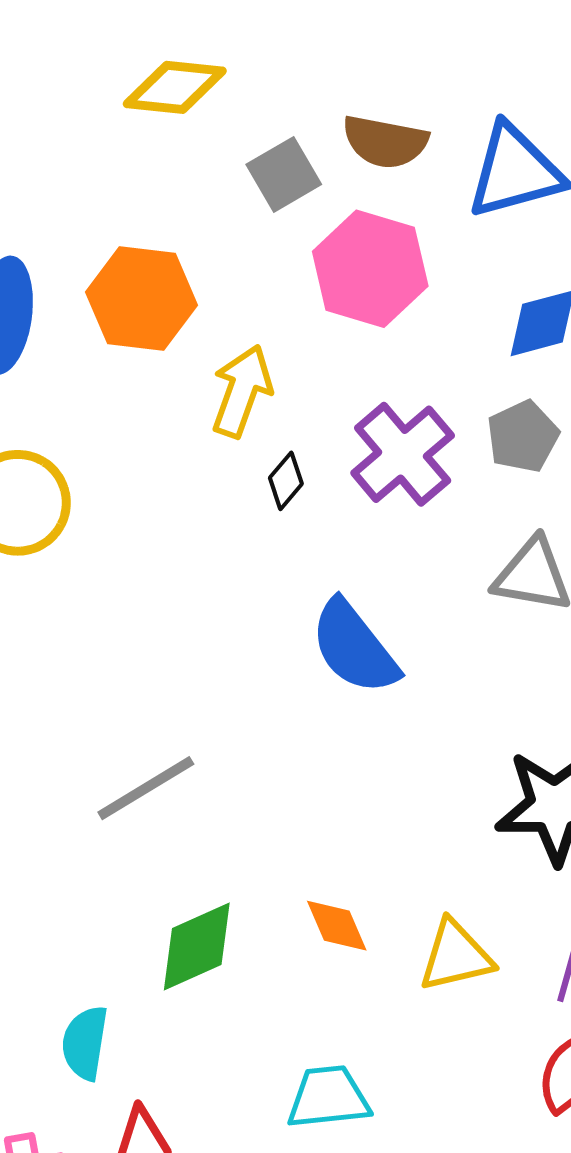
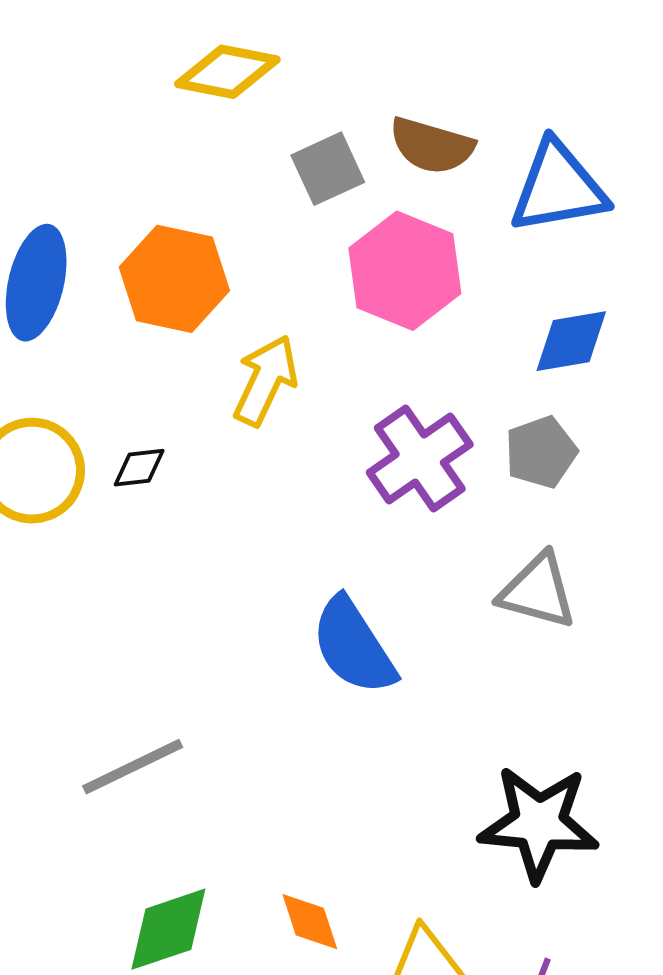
black diamond: (286, 481) -> (139, 468), moved, turned 38

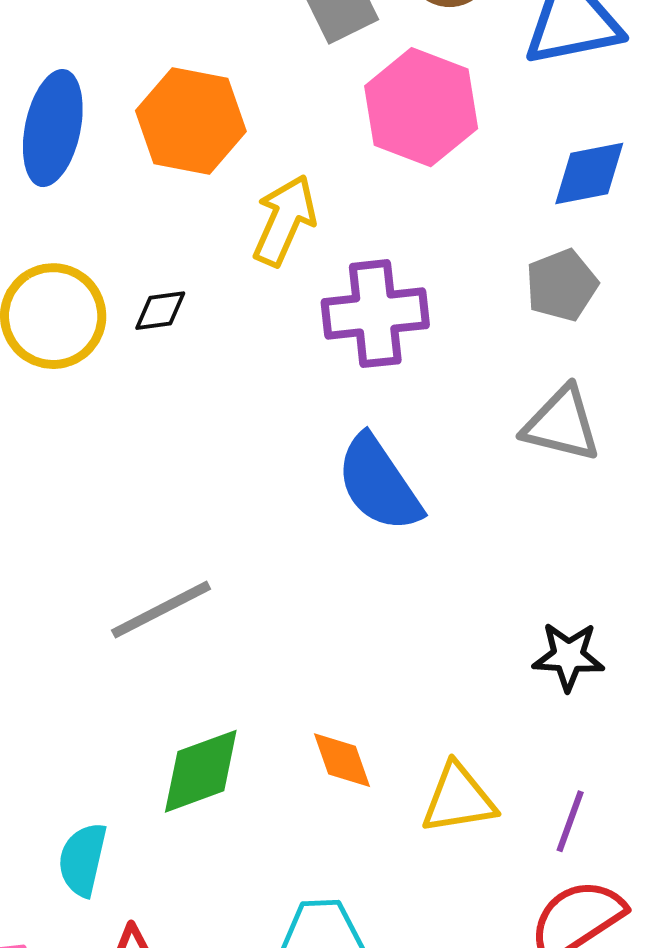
purple cross: (420, 458) -> (375, 314), moved, turned 30
black star: (539, 823) -> (568, 656), size x0.6

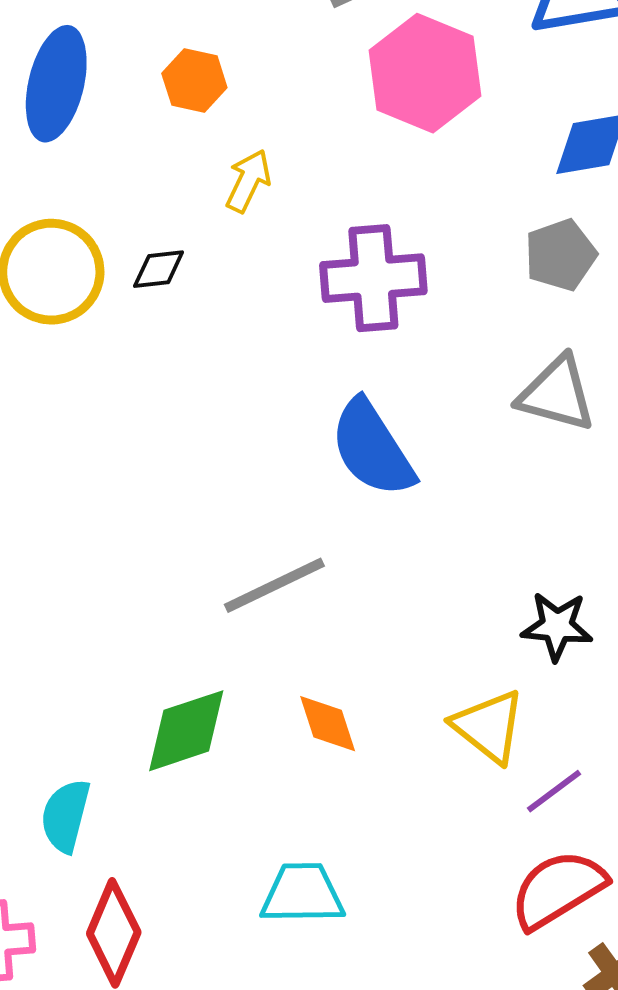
orange hexagon: (191, 121) -> (194, 80), size x0.6
yellow arrow: (284, 220) -> (248, 181), moved, size x0.7
gray line: (161, 610) -> (274, 585), moved
yellow triangle: (458, 799) -> (489, 726), moved, turned 46
purple line: (570, 821) -> (554, 791), turned 32

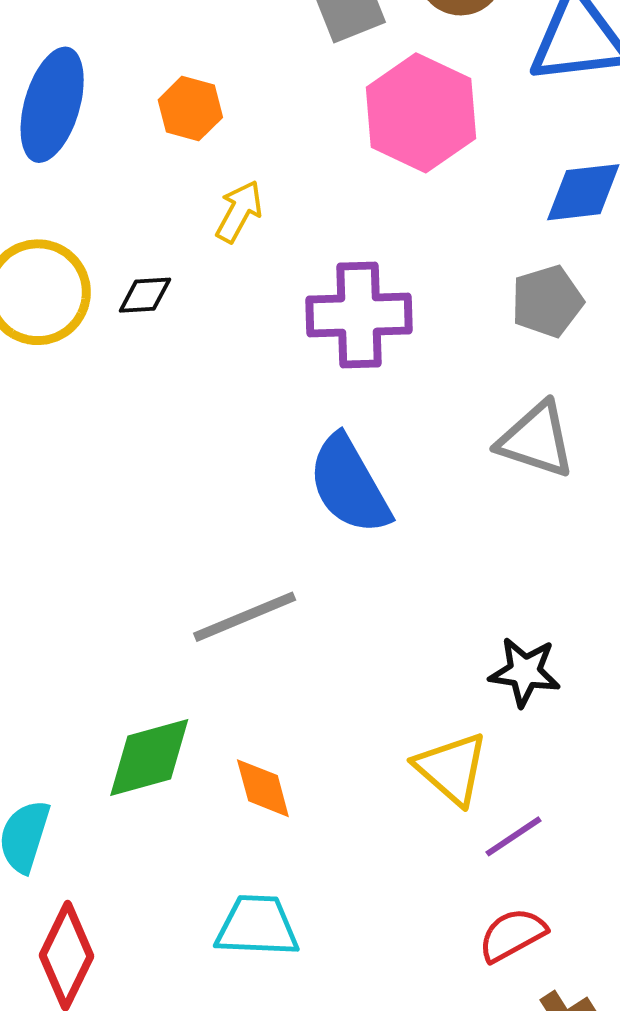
orange diamond: (328, 724) -> (263, 788), moved
red semicircle: (558, 889) -> (512, 935), size x0.7

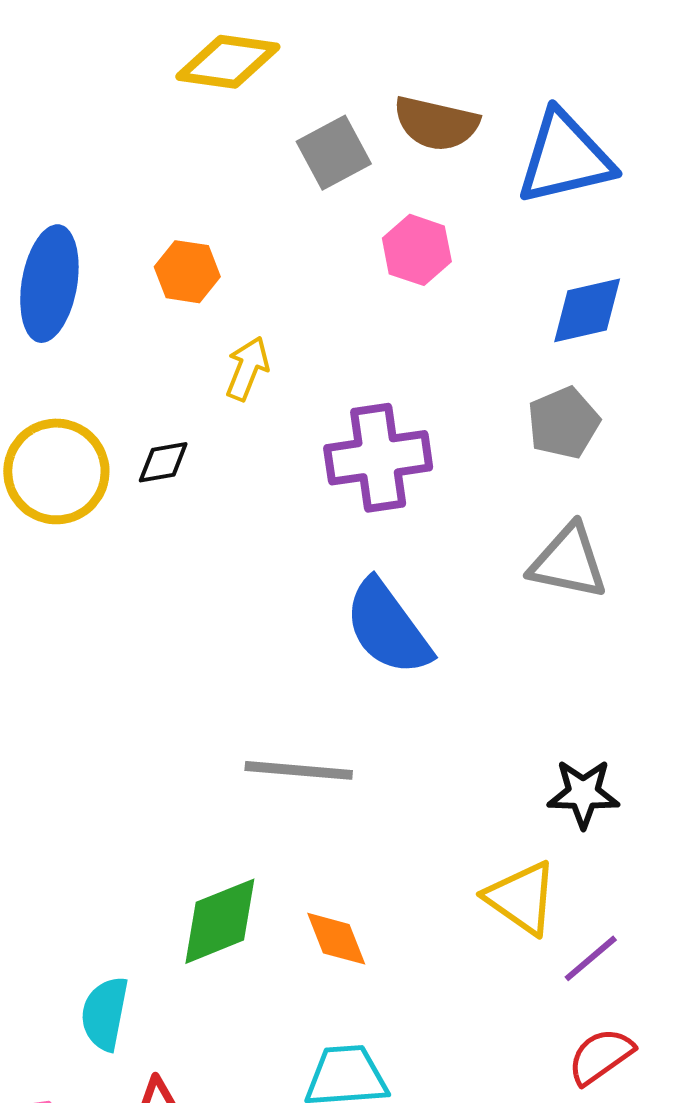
pink hexagon: (421, 113) -> (417, 250), size x0.6
gray line: (245, 617) -> (299, 770), turned 34

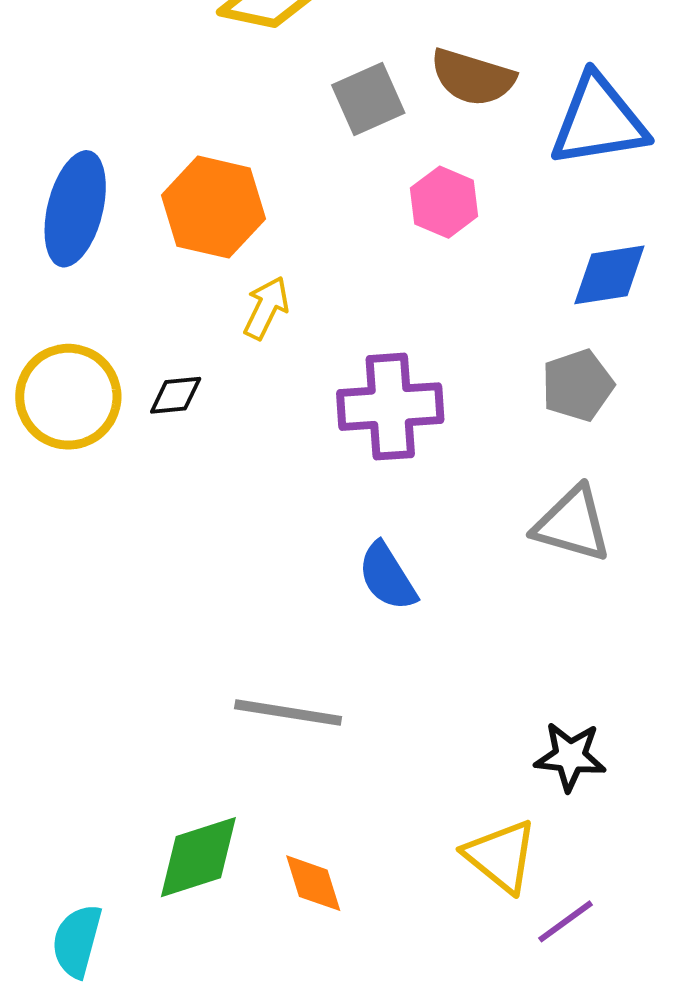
orange hexagon: (187, 272) -> (213, 207), size x1.6
blue semicircle: (388, 628) -> (387, 577), size x0.7

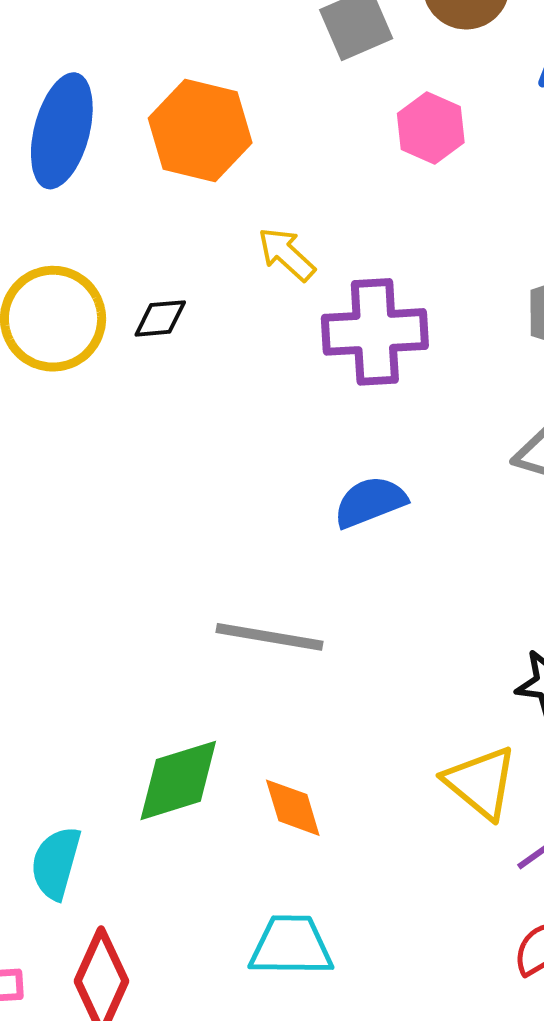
yellow arrow: (266, 308) -> (287, 254), moved, turned -74
blue semicircle: (387, 577) -> (370, 502), turned 100

